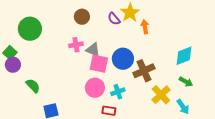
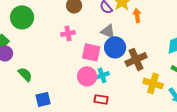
gray triangle: (93, 50) -> (108, 31), moved
cyan cross: (118, 92) -> (102, 75), moved
yellow cross: (161, 95) -> (153, 83), turned -30

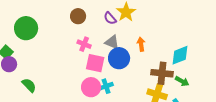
orange arrow: (137, 15) -> (141, 44), moved
pink cross: (68, 33) -> (84, 44), moved, turned 32
brown cross: (136, 59) -> (162, 73), moved, turned 30

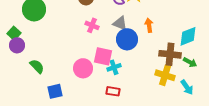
pink square: (95, 63) -> (103, 56), moved
pink circle: (91, 87) -> (83, 68), moved

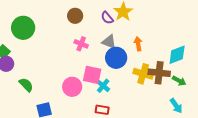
cyan cross: (114, 67) -> (103, 86), turned -32
yellow cross: (165, 75) -> (143, 74), moved

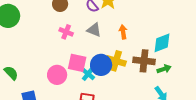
blue circle: (116, 58) -> (101, 65), moved
yellow cross: (143, 74) -> (116, 61), moved
green arrow: (179, 81) -> (164, 69), turned -48

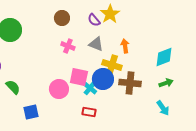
yellow cross: (116, 61) -> (112, 65), moved
brown cross: (144, 61) -> (130, 83), moved

